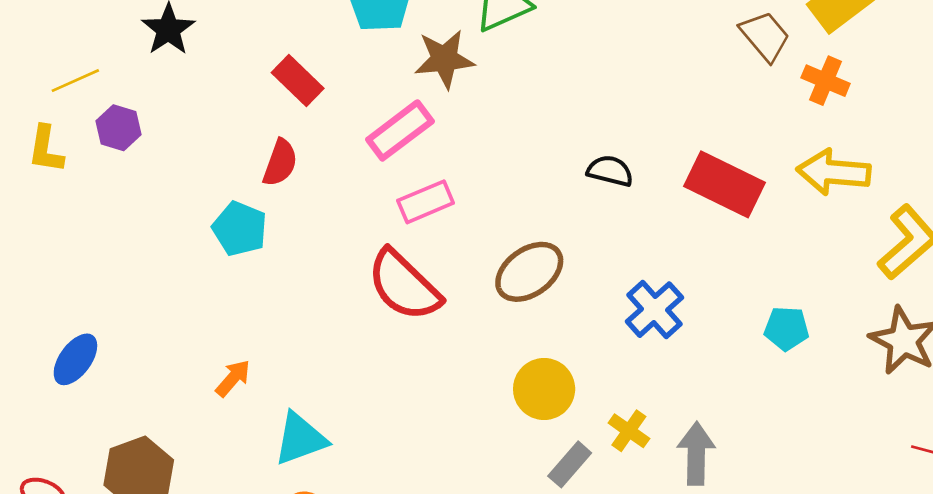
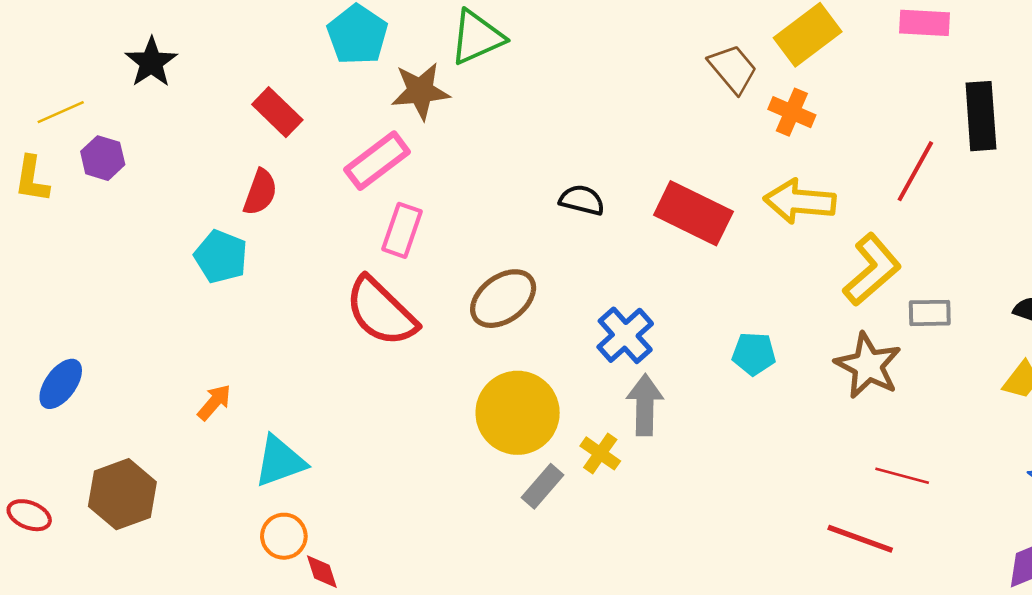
pink rectangle: (426, 202) -> (402, 230), turned -48
yellow circle: (544, 389) -> (518, 413), size x1.4
gray arrow: (696, 454) -> (645, 405), moved

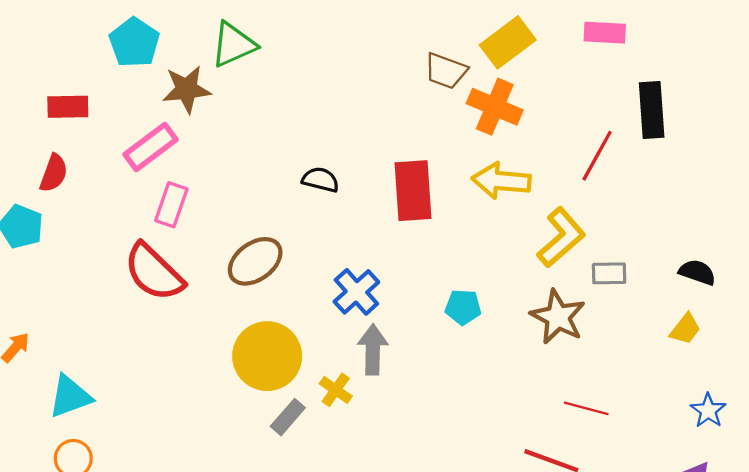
brown trapezoid: (733, 69) -> (446, 71), turned 150
red rectangle: (277, 112) -> (68, 107), turned -45
orange cross: (792, 112) -> (495, 107), size x1.4
red rectangle: (693, 213) -> (413, 191), turned 60

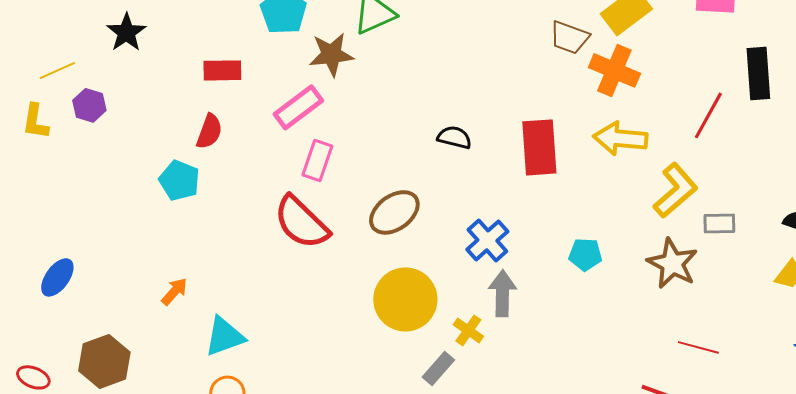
gray rectangle: (288, 417) -> (438, 368), moved

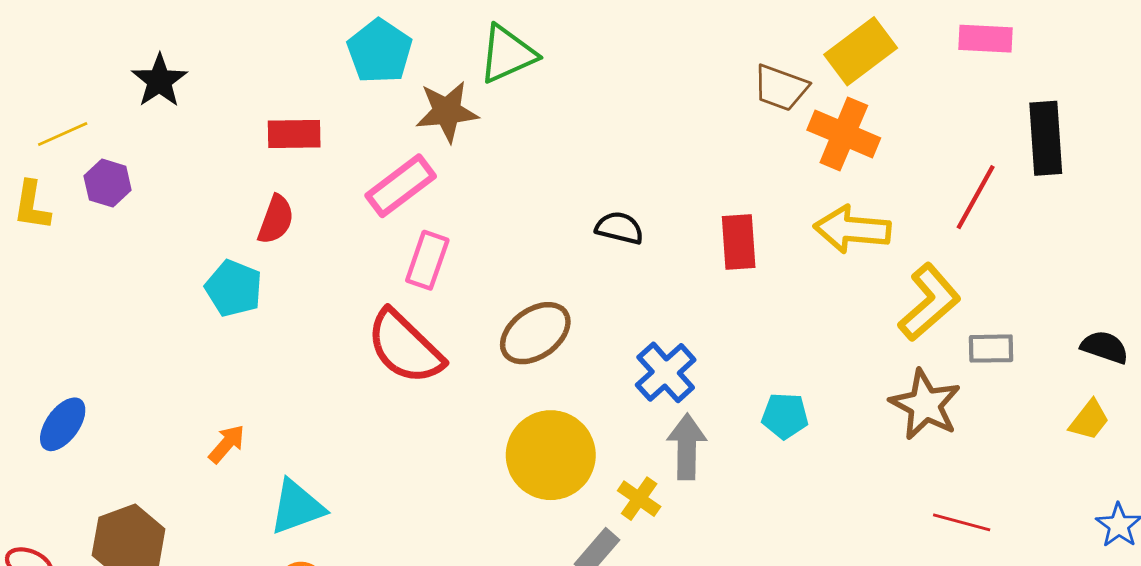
red rectangle: (539, 147) -> (739, 242), size x0.7
cyan pentagon: (585, 254) -> (785, 416), moved

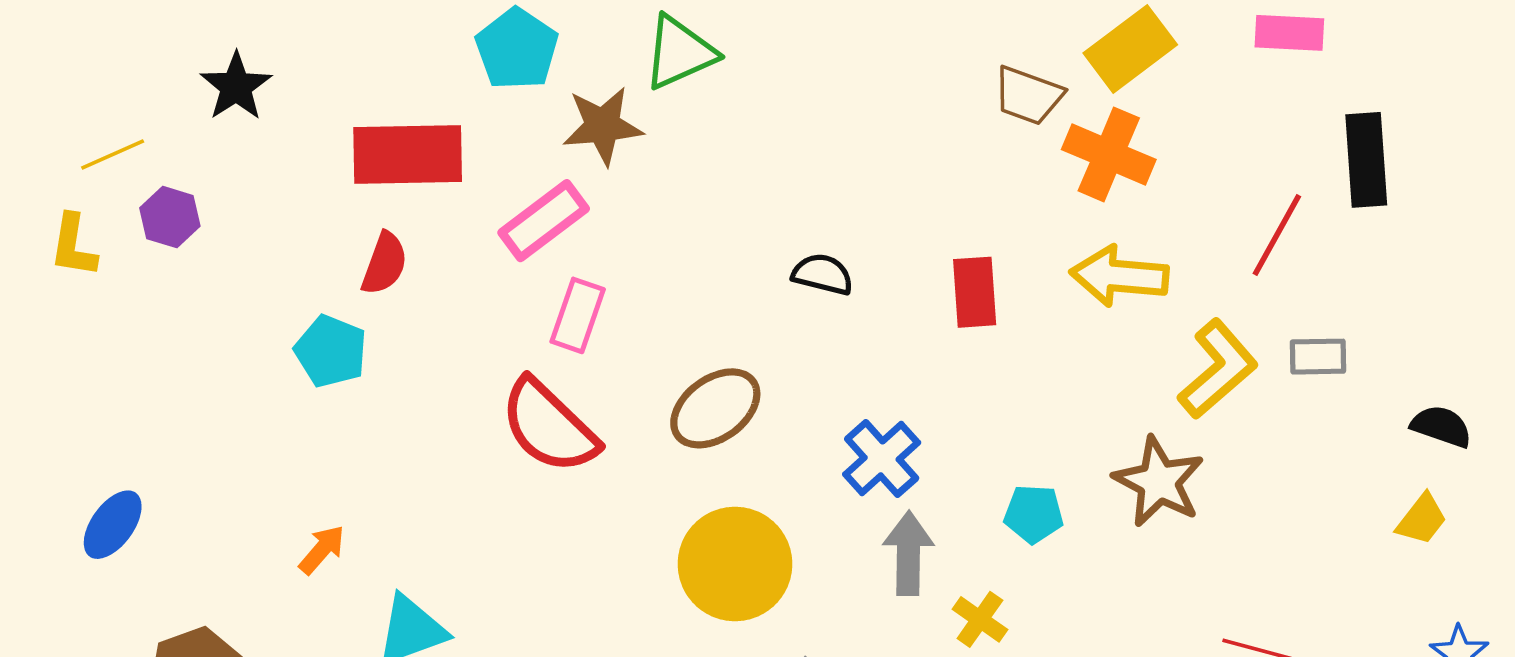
red rectangle: (294, 134) -> (408, 154), size x1.6
gray rectangle: (991, 349) -> (1318, 357), moved
brown star: (925, 405) -> (1159, 482), moved
yellow cross: (639, 499) -> (980, 619), moved

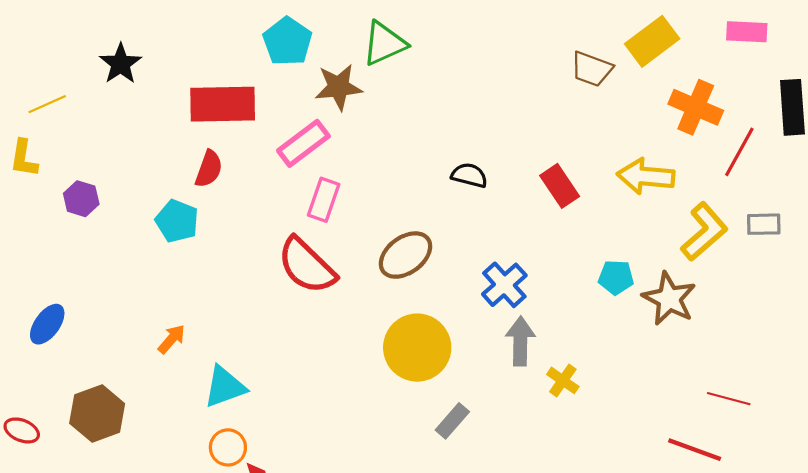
orange cross: (1109, 154) -> (696, 107), moved
purple hexagon: (170, 217) -> (81, 199), moved
red rectangle: (975, 292) -> (560, 186), turned -30
cyan pentagon: (1034, 514) -> (616, 277), moved

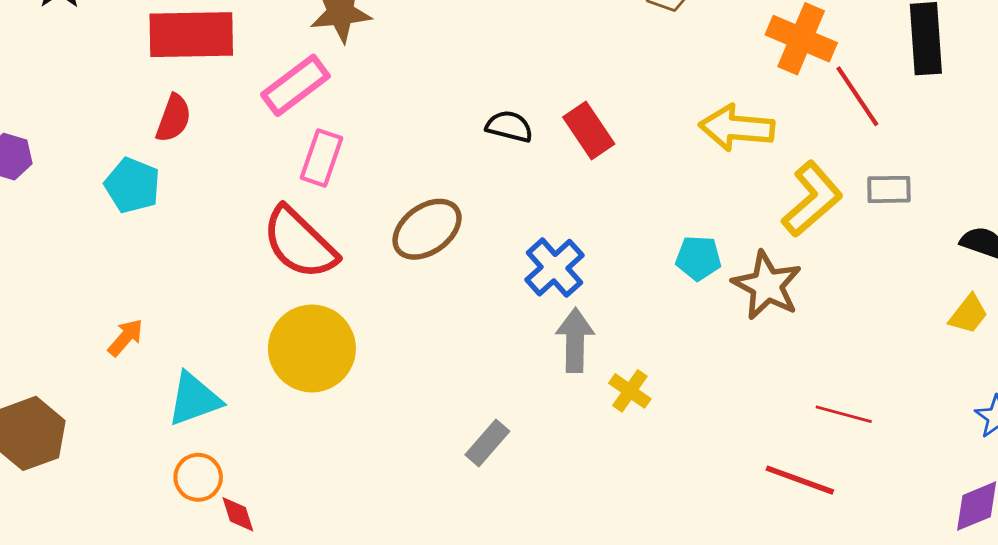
red line: (739, 152) -> (857, 96), turned -63
red rectangle: (560, 186) -> (589, 131), moved
yellow circle: (417, 348) -> (312, 348), moved

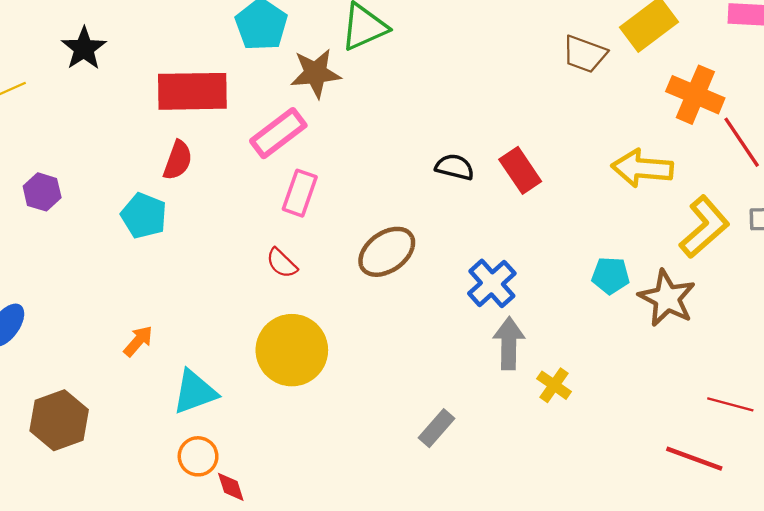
red semicircle: (300, 243) -> (282, 263), size x0.5

